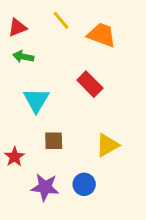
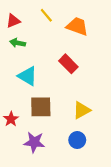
cyan triangle: (36, 100) -> (28, 76), turned -30
brown square: (54, 141) -> (41, 107), size x1.5
blue circle: (84, 184) -> (77, 140), moved

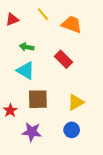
green arrow: (18, 43) -> (27, 47), moved

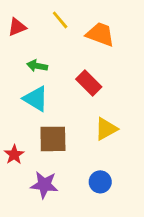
yellow triangle: (76, 102) -> (106, 129), moved

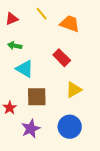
green arrow: (37, 66) -> (15, 46), moved
blue circle: (100, 182) -> (70, 127), size x1.5
purple star: (44, 185) -> (31, 129), turned -30

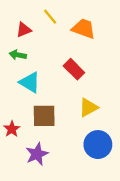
red triangle: (12, 19) -> (24, 30), moved
blue circle: (70, 127) -> (98, 145), moved

